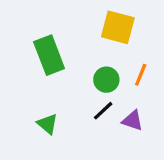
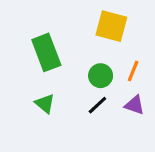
purple triangle: (133, 121) -> (135, 105), moved
green triangle: (47, 124) -> (45, 104), moved

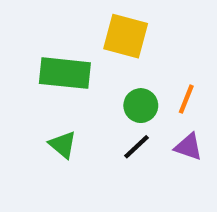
yellow square: (111, 26) -> (126, 36), moved
green rectangle: (46, 52) -> (65, 73), turned -63

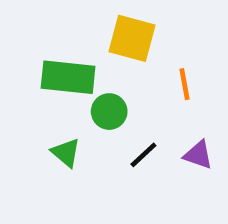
orange line: (186, 99) -> (185, 84), moved, turned -32
green circle: (141, 106) -> (109, 112), moved

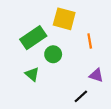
green rectangle: (68, 77) -> (33, 38), turned -40
black line: (143, 155) -> (81, 96), moved

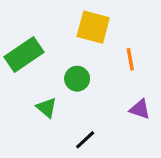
green rectangle: (33, 38) -> (24, 55), moved
black line: (81, 96) -> (85, 140), moved

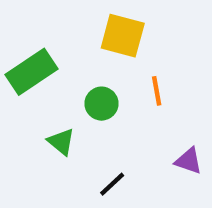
orange line: (130, 59) -> (157, 91), moved
purple triangle: (140, 109) -> (188, 161), moved

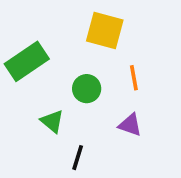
purple triangle: (188, 161) -> (130, 125), moved
black line: (112, 184) -> (78, 158), moved, turned -30

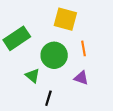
green circle: (87, 89) -> (54, 55), size x1.5

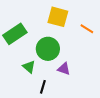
orange line: (84, 48) -> (87, 29), moved, turned -48
purple triangle: (81, 78) -> (64, 69), moved

